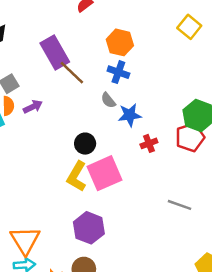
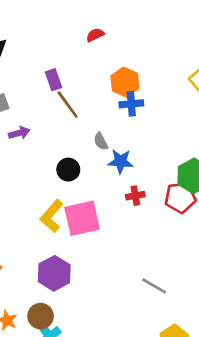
purple rectangle: (55, 53) -> (53, 80), size x0.6
blue cross: (118, 72) -> (131, 104), moved, turned -35
black circle: (85, 144) -> (68, 170), moved
gray line: (180, 205) -> (154, 286), moved

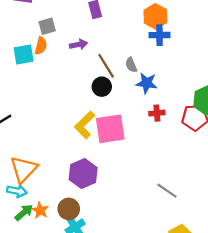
brown line: (68, 105) -> (106, 66), moved
purple arrow: (19, 133) -> (79, 45), moved

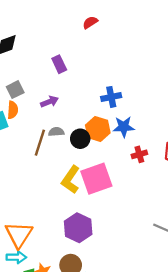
orange hexagon: (155, 16) -> (98, 129), moved
blue cross: (159, 35) -> (111, 97), moved
gray semicircle: (131, 65) -> (56, 132), moved, turned 120
brown line: (106, 66) -> (40, 143), moved, turned 60

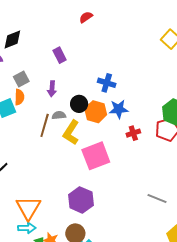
blue cross: (111, 97) -> (107, 83), turned 30
purple arrow: (49, 102) -> (52, 89), turned 119
black circle: (80, 139) -> (79, 104), moved
yellow L-shape: (71, 180) -> (71, 133), moved

